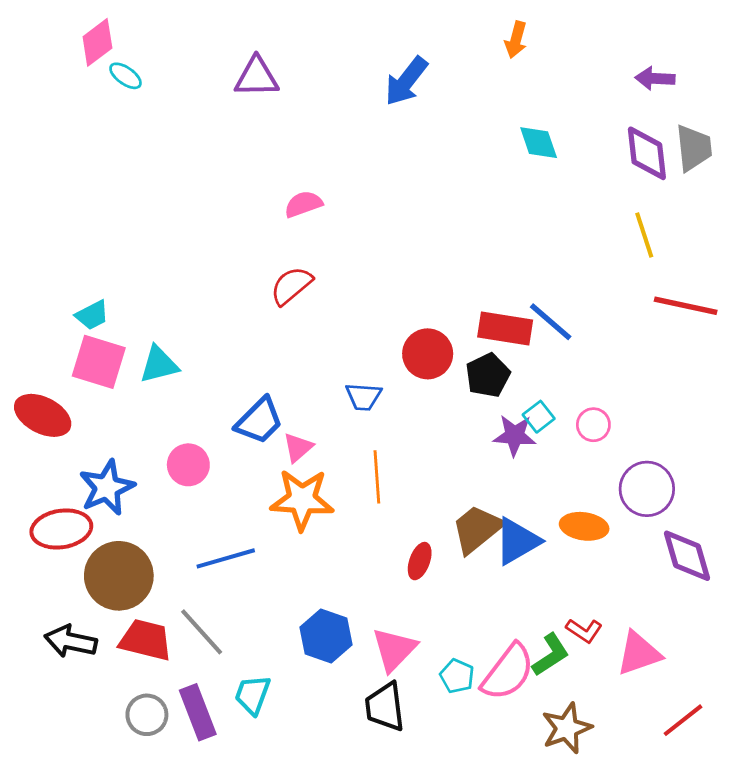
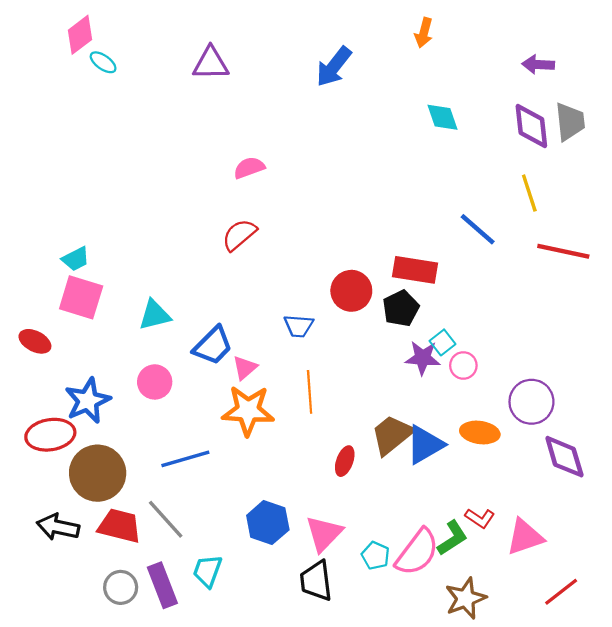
blue line: (551, 322) -> (478, 229), moved
cyan triangle: (159, 365) -> (155, 315), moved
red ellipse: (43, 415) -> (35, 341), size x0.7
pink circle: (593, 425) -> (463, 365), moved

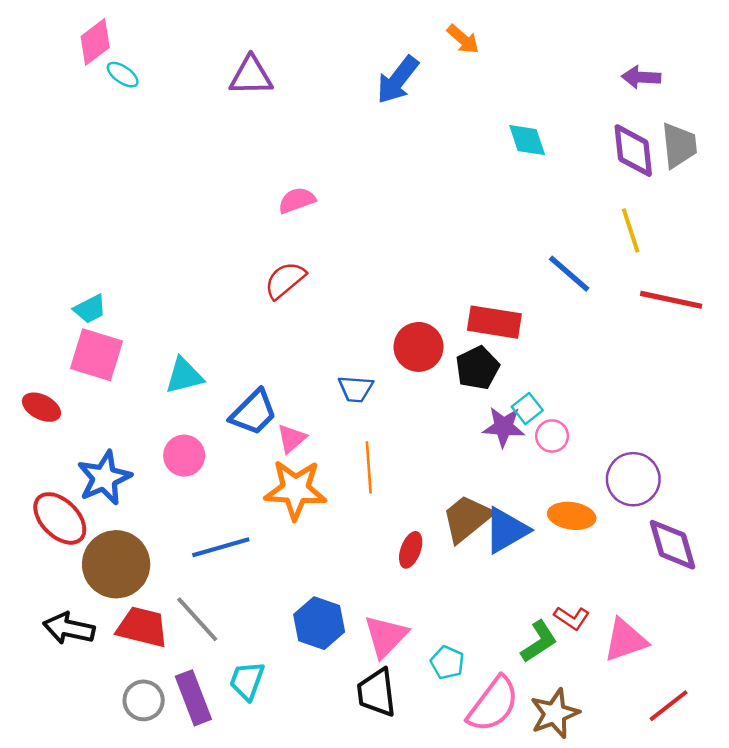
orange arrow: (424, 33) -> (463, 39), moved, turned -64
red ellipse: (50, 435) -> (60, 518), turned 54
pink semicircle: (417, 552) -> (493, 704), moved

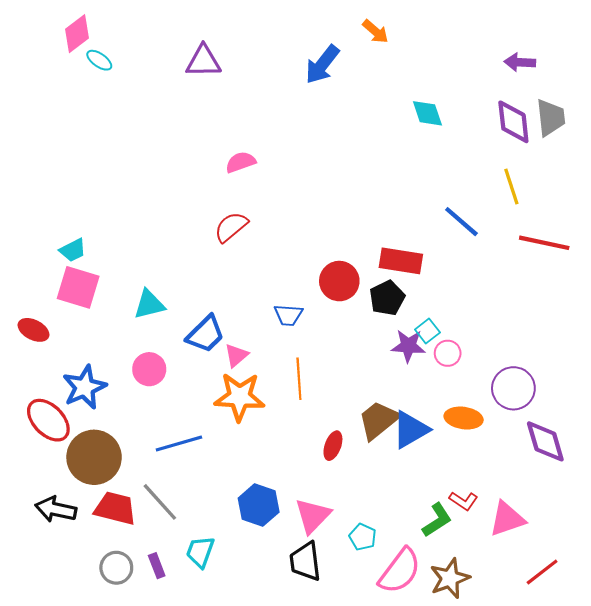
purple rectangle: (193, 698) -> (157, 566), size x0.6

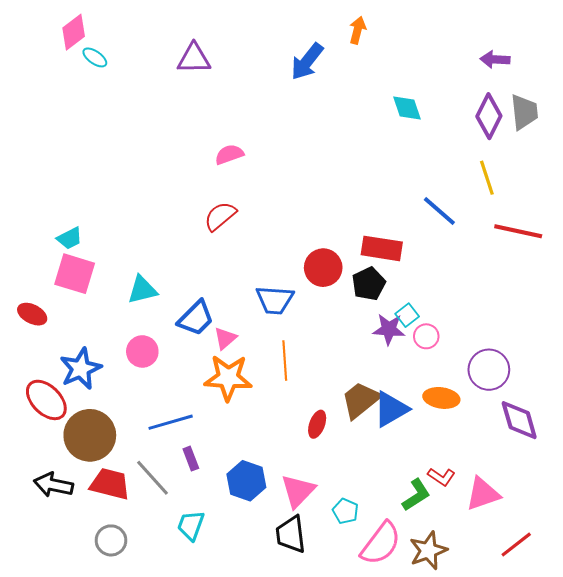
orange arrow: (375, 32) -> (358, 30), turned -116
purple diamond: (513, 122) -> (489, 116), turned 33
blue trapezoid: (288, 315) -> (275, 300), size x1.4
purple rectangle: (157, 566) -> (191, 459), moved

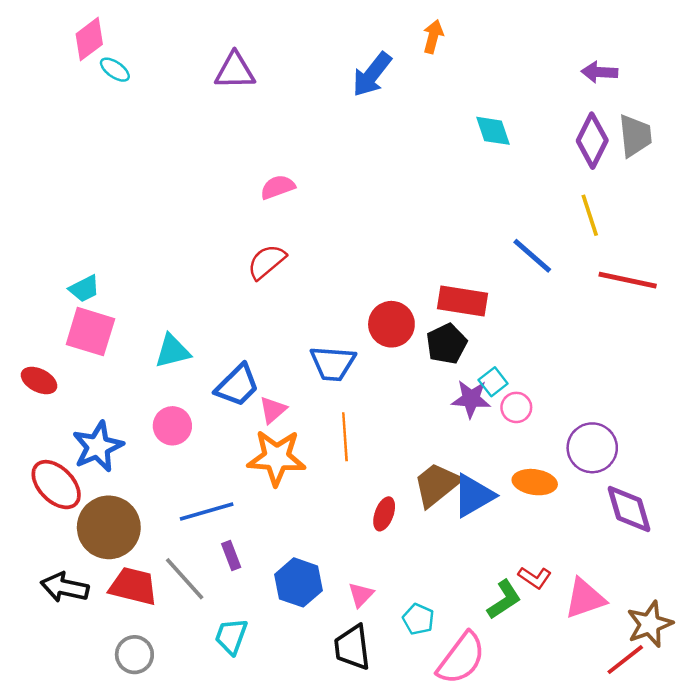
pink triangle: (298, 491) -> (361, 595), size x0.6
brown star: (428, 551) -> (650, 624), moved

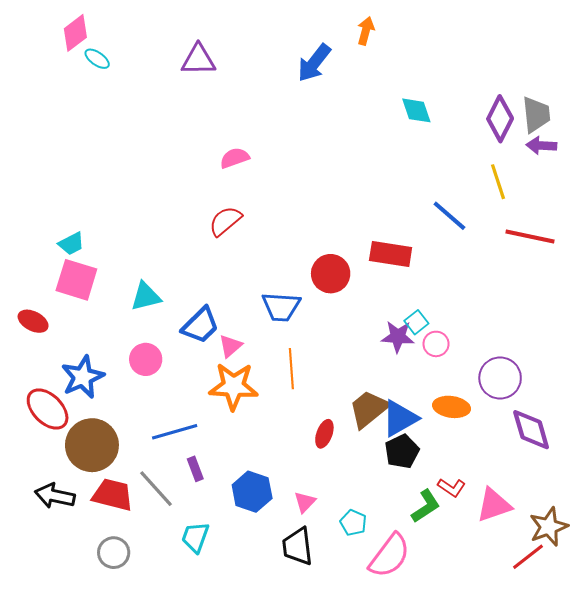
purple arrow: (600, 72) -> (541, 146), moved
black pentagon: (447, 344) -> (402, 451), moved

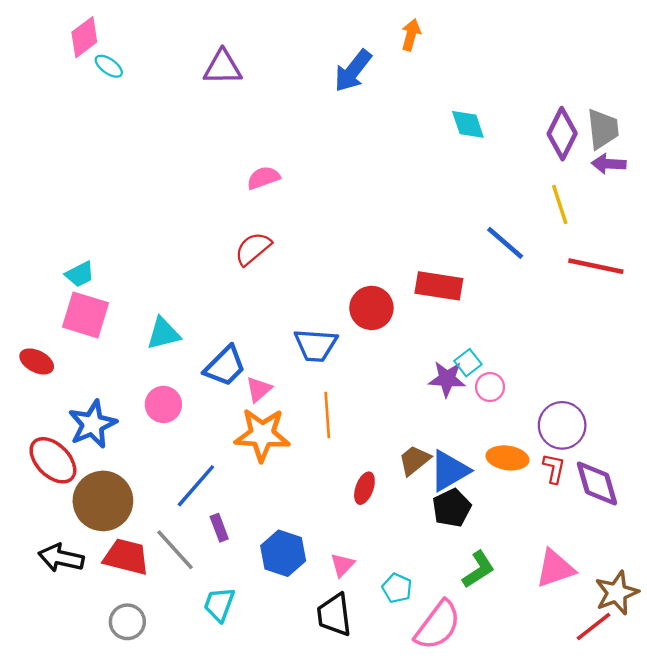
brown trapezoid: (369, 409) -> (414, 460), size x0.7
blue line: (175, 432) -> (196, 486), turned -33
red L-shape: (452, 488) -> (554, 468), moved, turned -112

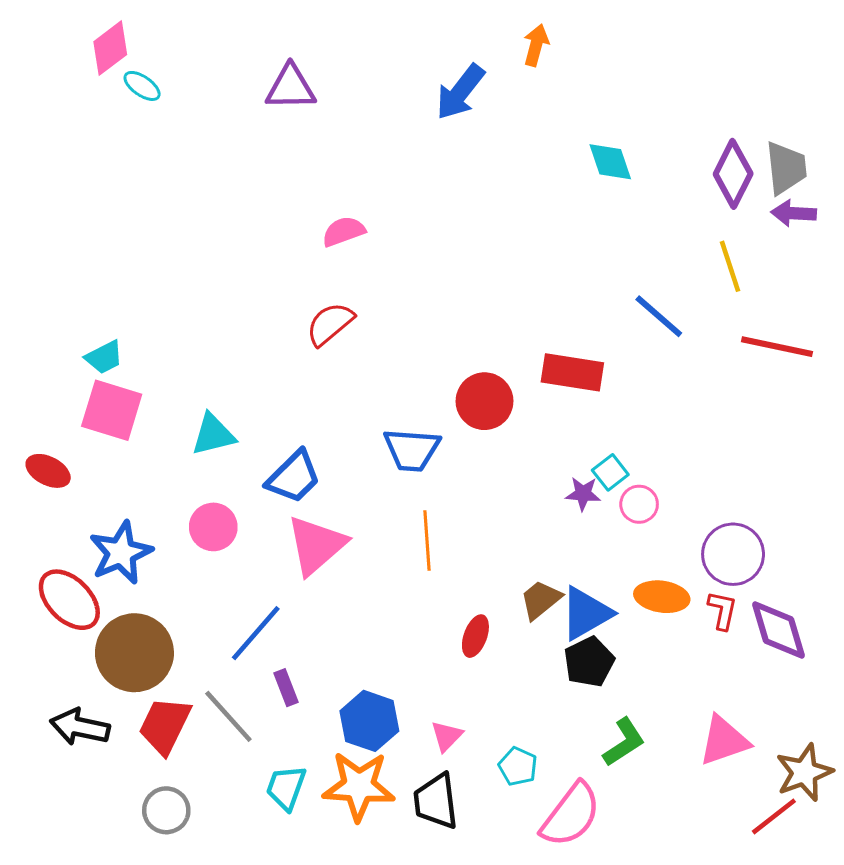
purple star: (447, 379) -> (583, 494), size x0.7
pink triangle: (259, 389) -> (316, 545), moved, size x1.8
orange star: (262, 435) -> (359, 786), moved
red trapezoid: (126, 557) -> (165, 725), turned -78

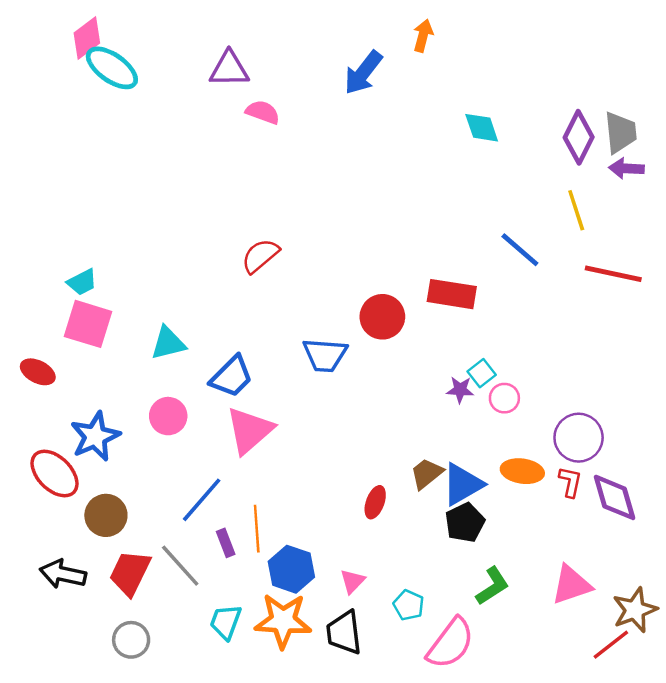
cyan ellipse: (142, 86) -> (112, 68), size x1.8
pink semicircle: (344, 231) -> (263, 112), moved, turned 40
orange line: (427, 541) -> (257, 529), moved
brown circle: (134, 653) -> (106, 515), size x0.7

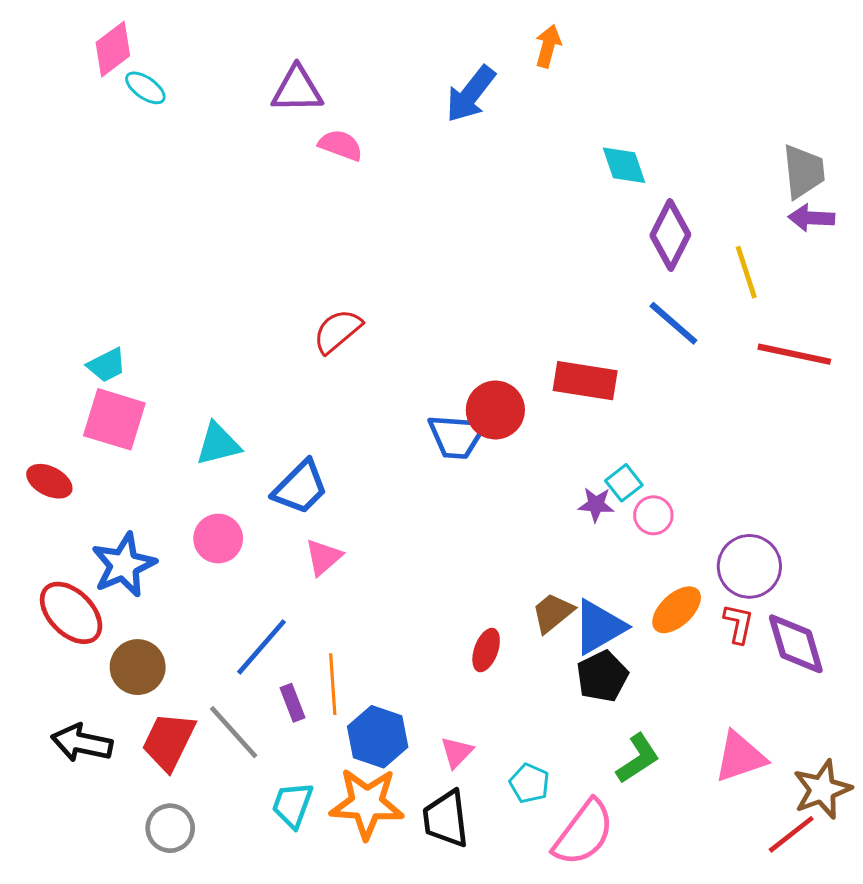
cyan ellipse: (112, 68) -> (145, 88), size x0.6
purple diamond: (579, 137) -> (670, 235), moved
blue trapezoid: (325, 355) -> (457, 436), moved
pink triangle: (250, 430) -> (323, 557), size x0.6
orange ellipse: (522, 471) -> (677, 610), turned -51

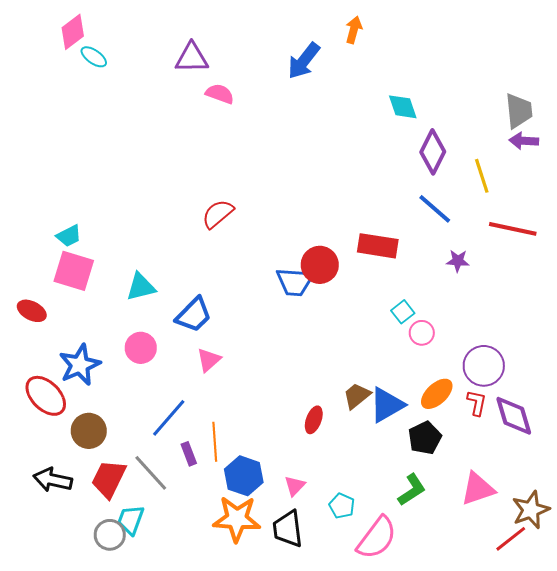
purple star: (596, 504) -> (458, 261), moved
black pentagon: (602, 676) -> (425, 438), moved
cyan trapezoid: (293, 805) -> (131, 520), moved

